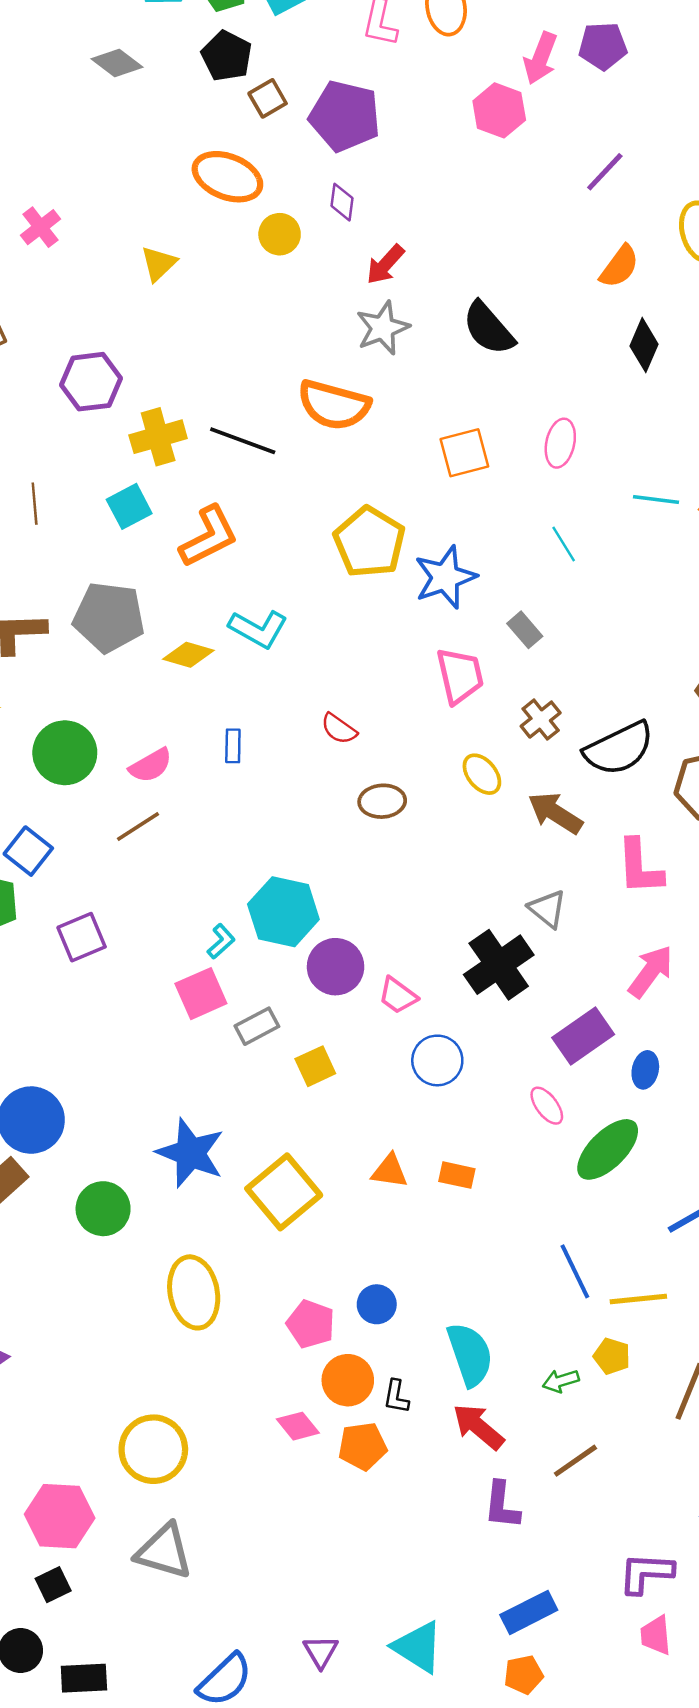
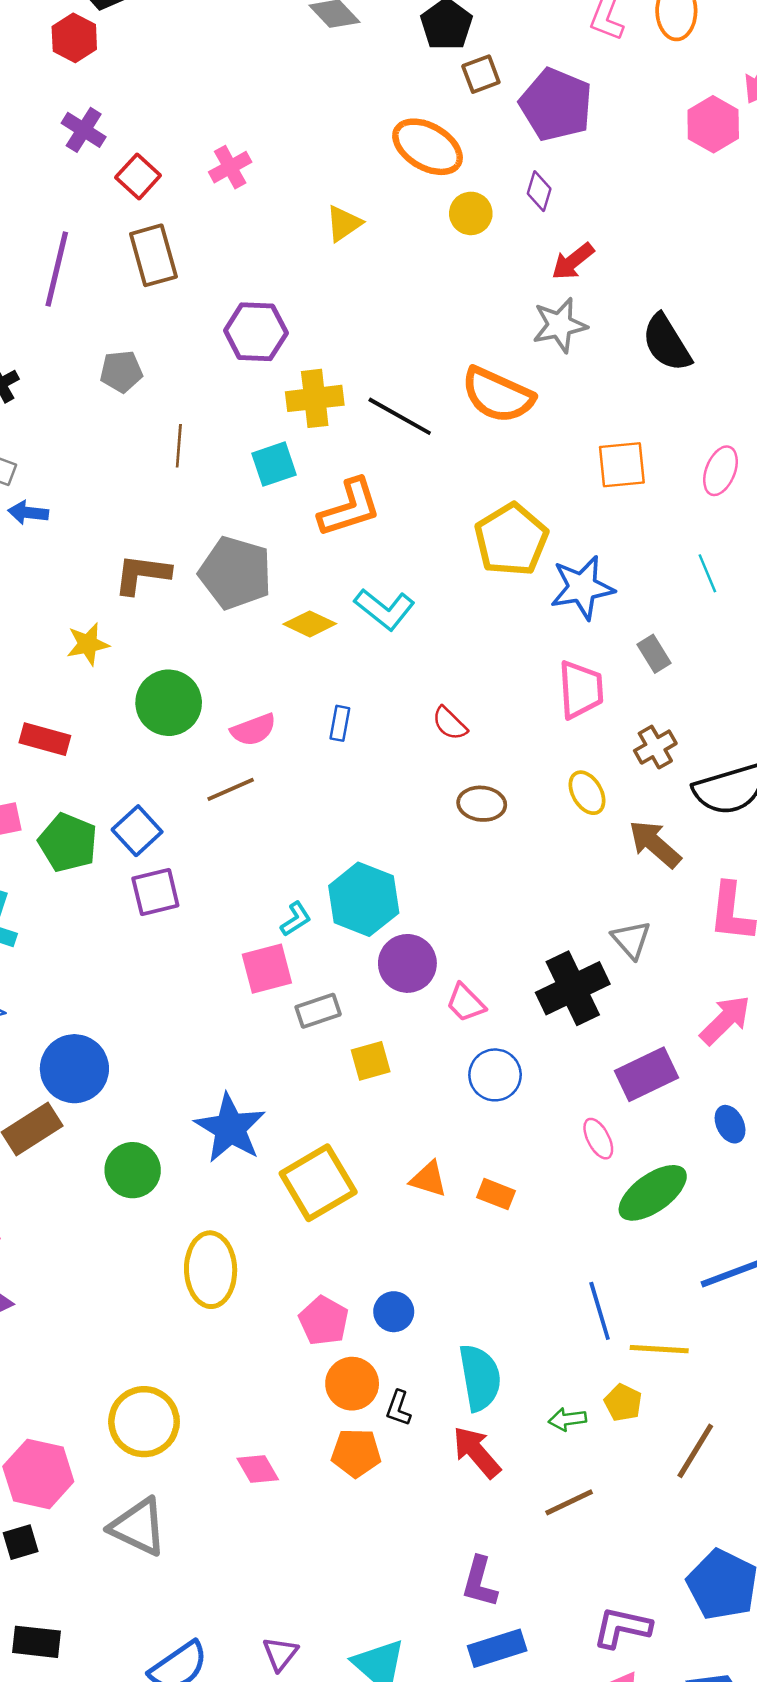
blue square: (28, 851) -> (137, 831), moved
blue ellipse: (645, 1070) -> (730, 1124), moved, turned -48
pink diamond: (298, 1426) -> (258, 1469), moved
purple L-shape: (502, 1505) -> (480, 1582), moved

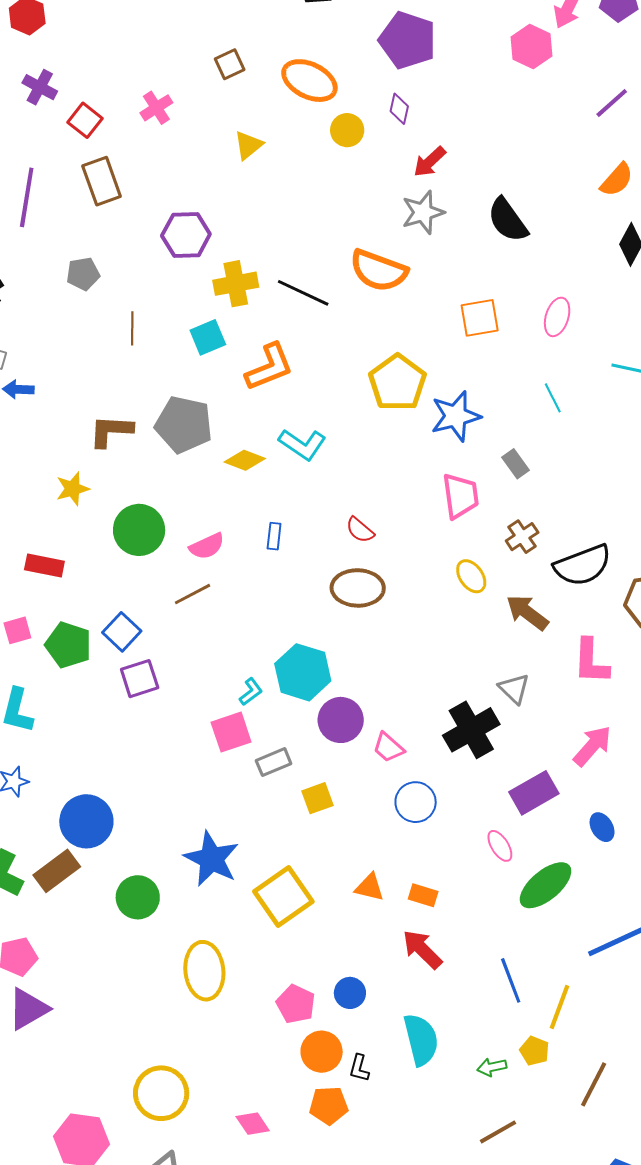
brown square: (481, 74) -> (230, 64), moved
brown ellipse: (482, 804) -> (358, 588), moved, size x1.4
yellow line: (659, 1349) -> (560, 1007), turned -69
red arrow: (477, 1452) -> (422, 949), moved

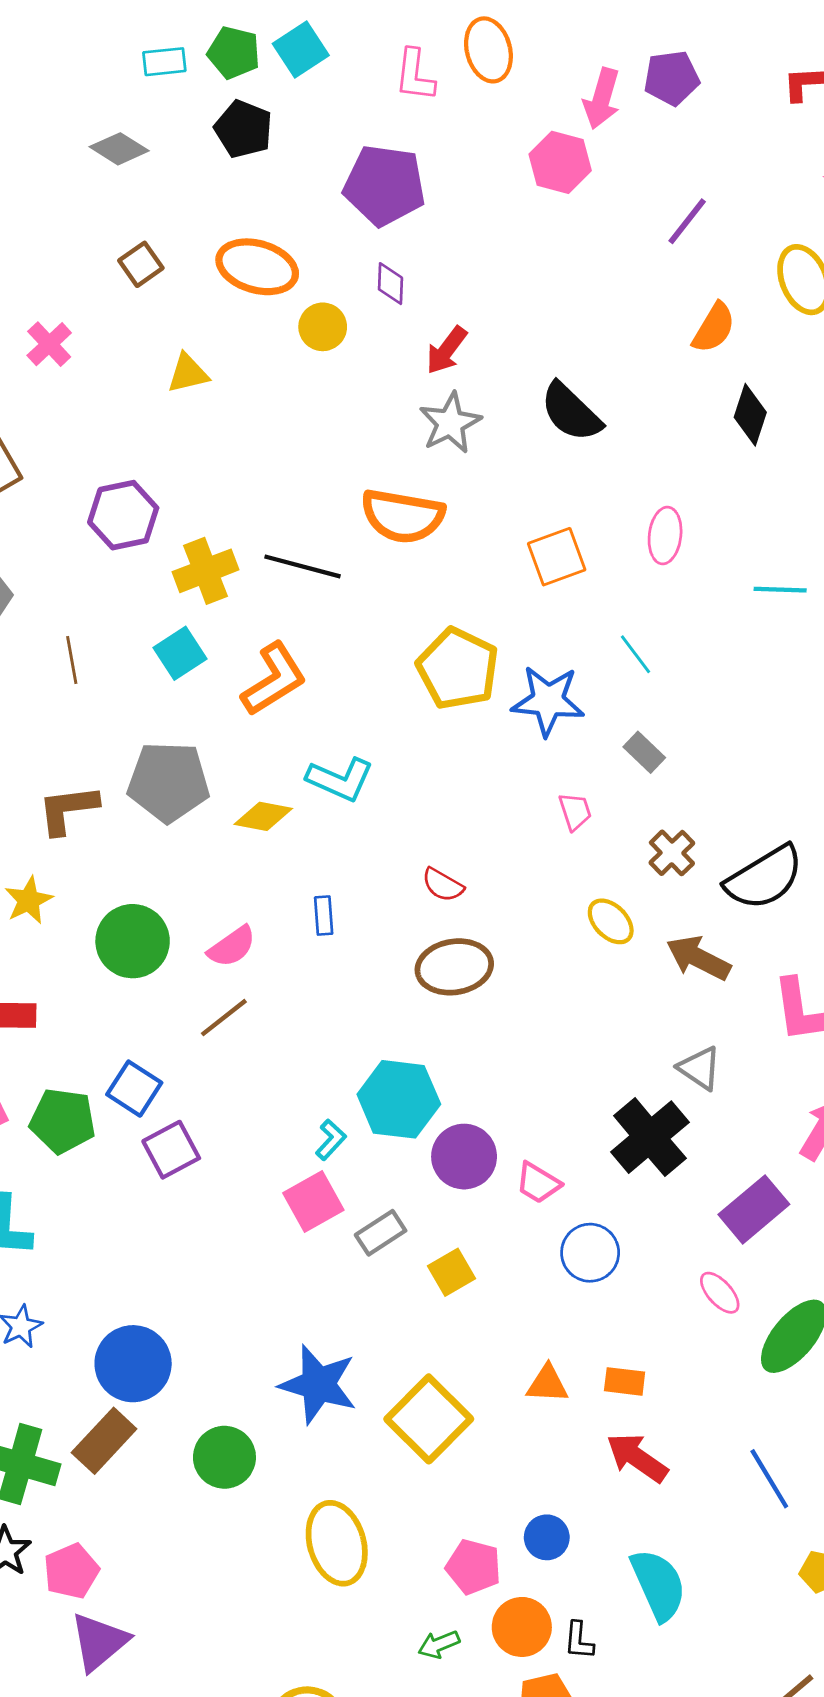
yellow triangle: (248, 145) -> (188, 373), turned 36
cyan line: (553, 398) -> (636, 654), moved
blue star: (456, 416) -> (548, 701), turned 30
pink trapezoid: (460, 496) -> (575, 811), size x0.6
green arrow: (492, 1067) -> (439, 1644), moved

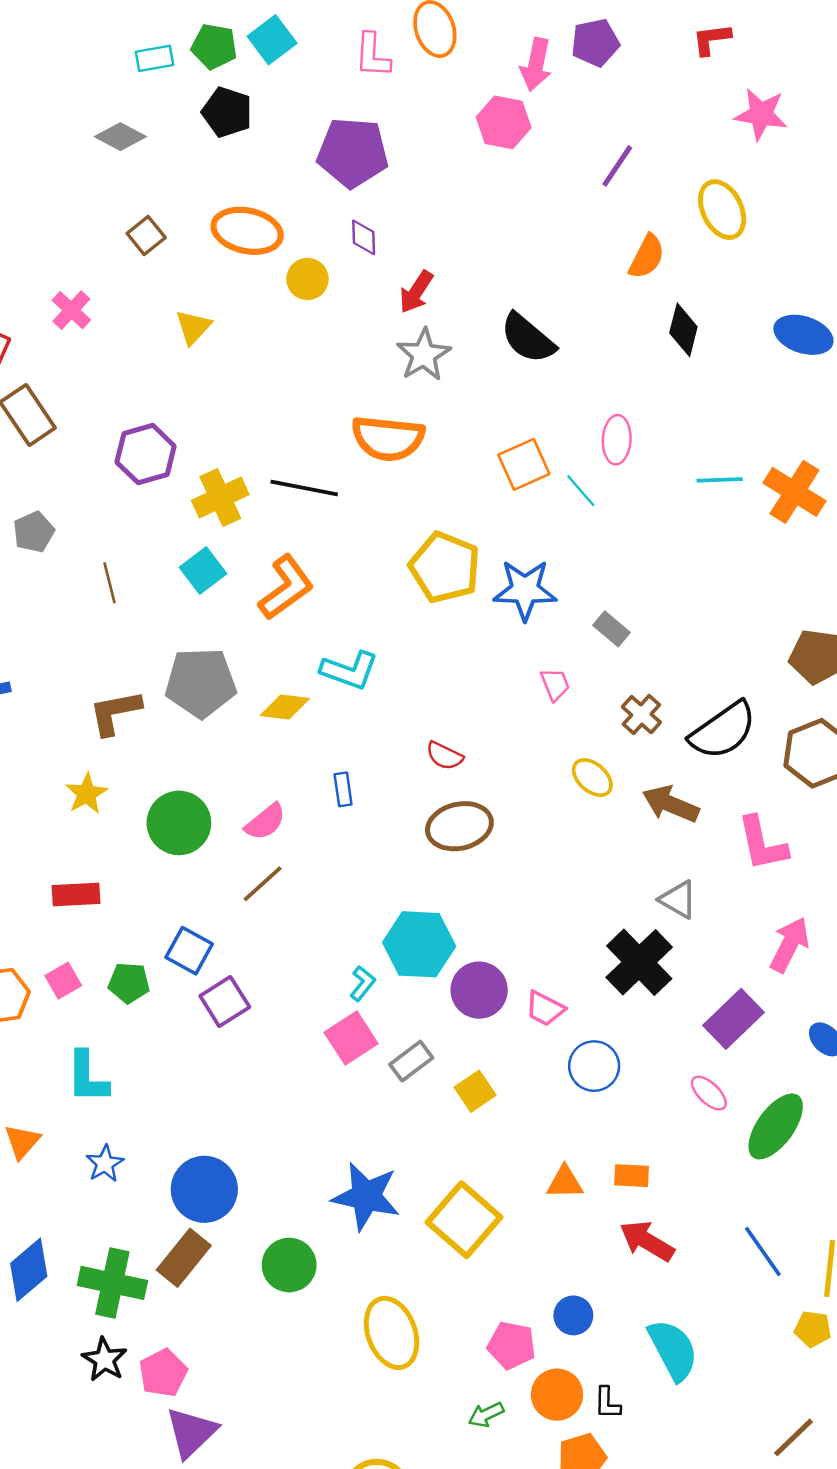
yellow triangle: (188, 373) -> (193, 327), turned -30
cyan line: (636, 654) -> (581, 491), moved
green pentagon: (63, 1121) -> (129, 983), size x0.7

